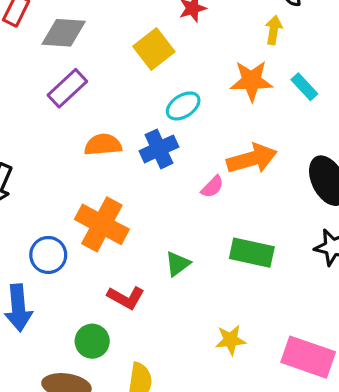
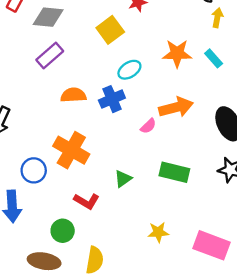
yellow arrow: (274, 30) -> (217, 18), moved

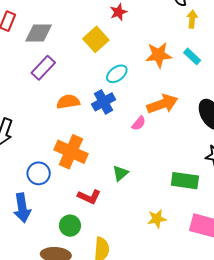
green rectangle: (174, 172) -> (185, 181), moved

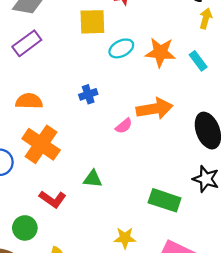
yellow square: (96, 39) -> (92, 22), turned 30
cyan ellipse: (117, 74) -> (121, 48), moved
orange semicircle: (68, 102) -> (29, 101), moved
blue cross: (104, 102) -> (88, 94), size x0.7
green triangle: (120, 173) -> (93, 179), turned 36

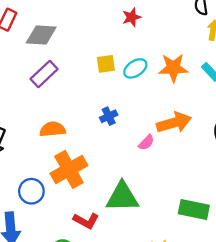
yellow square: (92, 22) -> (106, 64), moved, size x0.7
orange cross: (41, 144) -> (69, 169), turned 33
green triangle: (93, 179) -> (122, 197), size x1.8

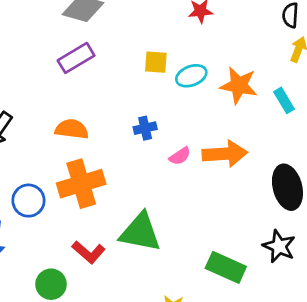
pink semicircle: (146, 143) -> (180, 156), moved

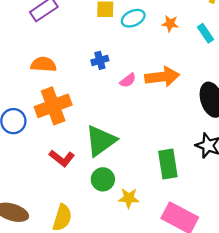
orange star: (239, 85) -> (170, 24), size x0.6
green triangle: (140, 232) -> (101, 141), turned -44
green rectangle: (226, 267) -> (168, 164), turned 60
green circle: (51, 284) -> (103, 179), moved

